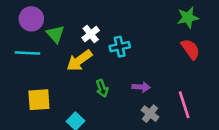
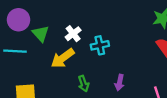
purple arrow: (141, 87) -> (120, 82), turned 98

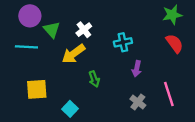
cyan cross: (100, 45) -> (123, 42), moved
purple arrow: (120, 82) -> (137, 69), moved

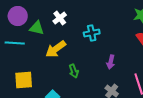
green triangle: (52, 30) -> (37, 28), turned -35
white cross: (84, 30) -> (60, 18), moved
cyan cross: (123, 42) -> (92, 33), moved

